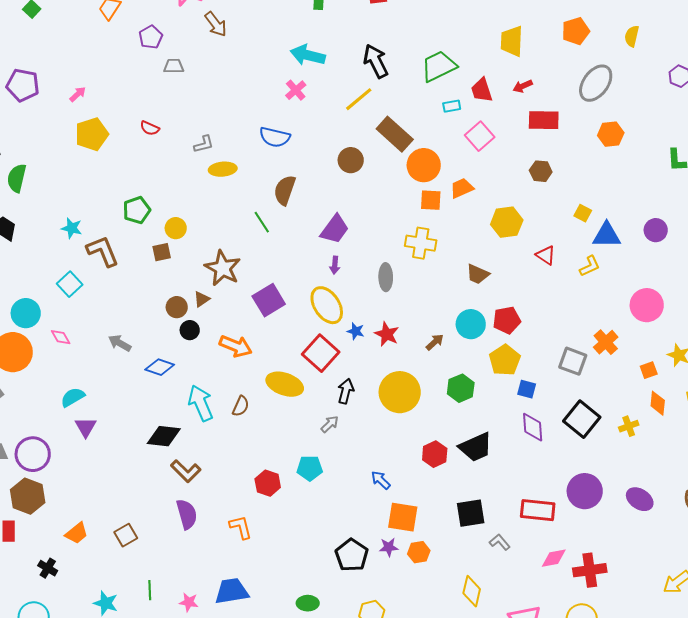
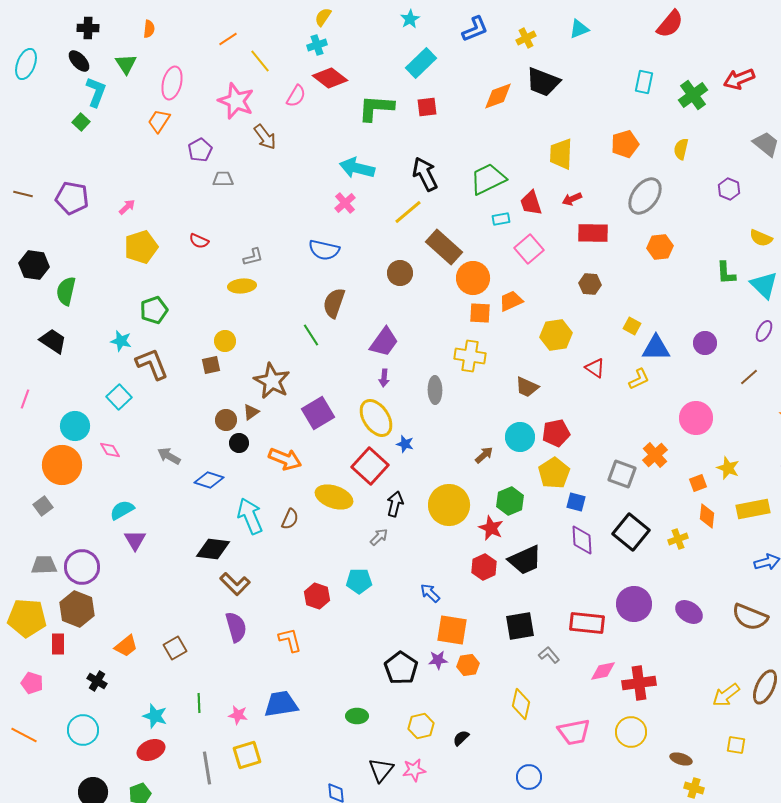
yellow ellipse: (223, 169) -> (242, 286), moved
green pentagon: (137, 210) -> (154, 310), moved
red star: (387, 334) -> (491, 528), moved

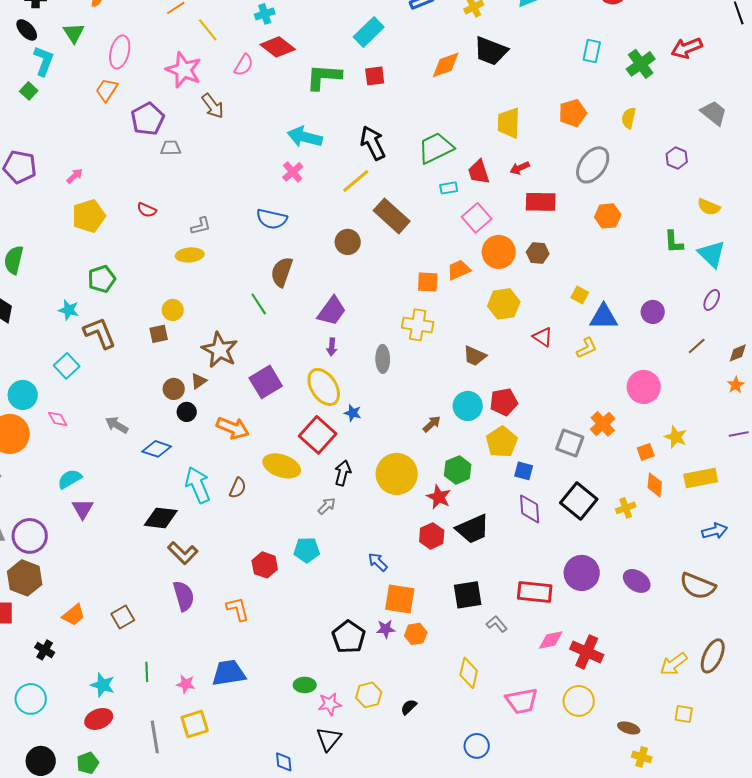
purple pentagon: (200, 150) -> (148, 119), size x1.4
orange circle: (473, 278) -> (499, 252), moved
red cross: (639, 683) -> (587, 652), turned 32
pink star: (414, 770) -> (330, 704), moved

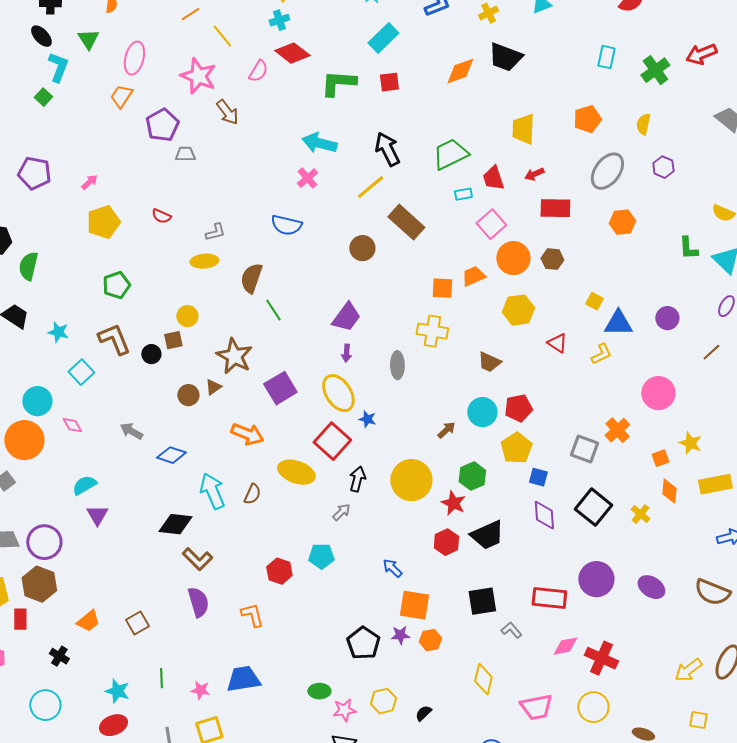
purple hexagon: (677, 158) -> (663, 167), moved
brown semicircle: (282, 272) -> (251, 278), moved
cyan star: (69, 310) -> (58, 332), moved
black circle: (187, 412) -> (151, 354), moved
yellow cross: (626, 508) -> (640, 514), turned -30

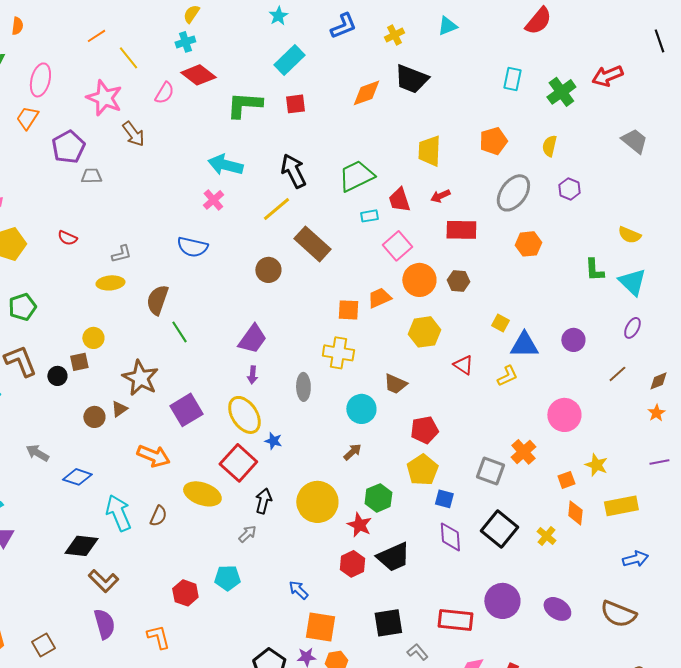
cyan circle: (482, 412) -> (361, 409), moved

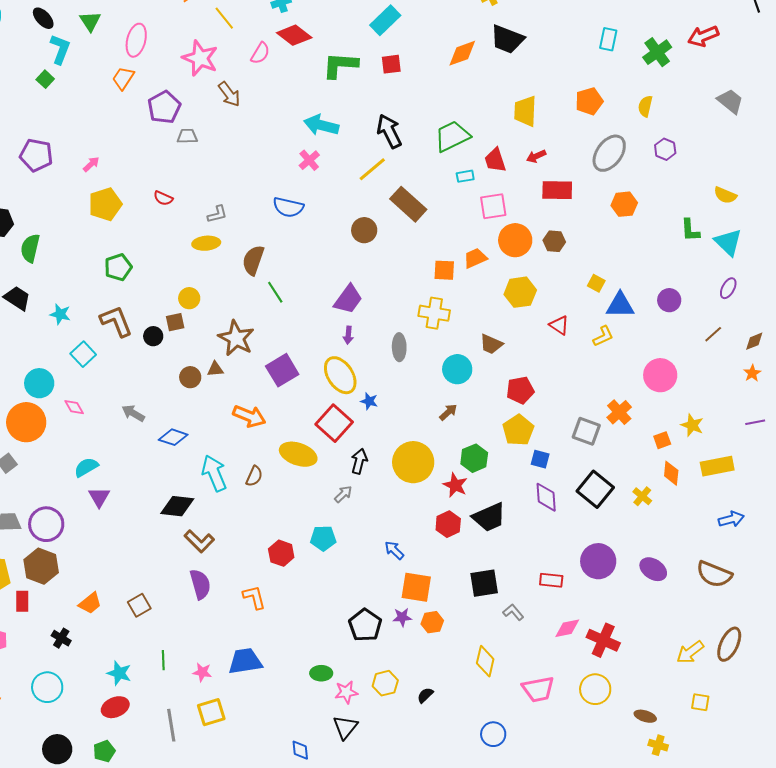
pink square: (397, 246) -> (493, 206), turned 32
brown triangle: (119, 409) -> (215, 369), turned 30
red rectangle: (455, 620) -> (551, 580), size x0.7

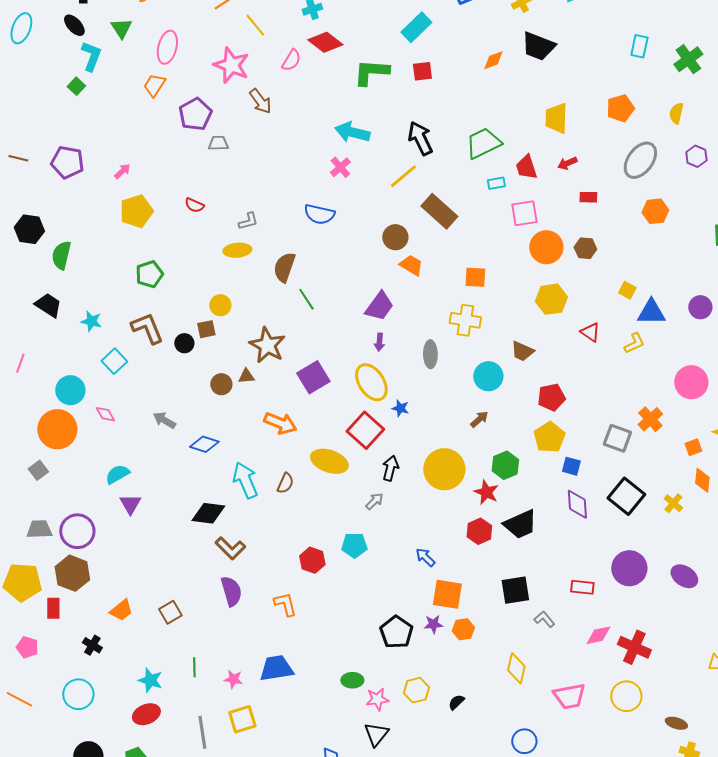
orange diamond: (462, 53) -> (493, 60), size x0.7
red rectangle: (557, 190) -> (588, 197), size x0.6
orange trapezoid: (475, 258) -> (411, 265), moved, turned 55

